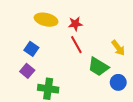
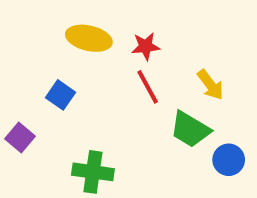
yellow arrow: (118, 48) -> (210, 85), moved
purple square: (27, 71) -> (20, 137), moved

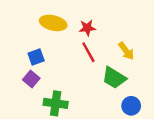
blue square: (61, 95) -> (36, 57), turned 35
purple square: (20, 137) -> (31, 79), moved
blue circle: (229, 160) -> (131, 106), moved

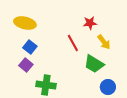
yellow ellipse: (53, 23) -> (25, 23), moved
red star: (87, 28) -> (90, 23), moved
blue square: (36, 57) -> (30, 47), turned -32

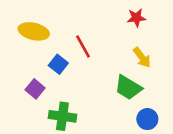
red star: (90, 23) -> (136, 18), moved
red line: (73, 43) -> (83, 46), moved
blue square: (30, 47) -> (58, 64), moved

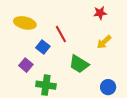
yellow arrow: (142, 57) -> (104, 42), turned 84
green trapezoid: (128, 88) -> (79, 64), moved

